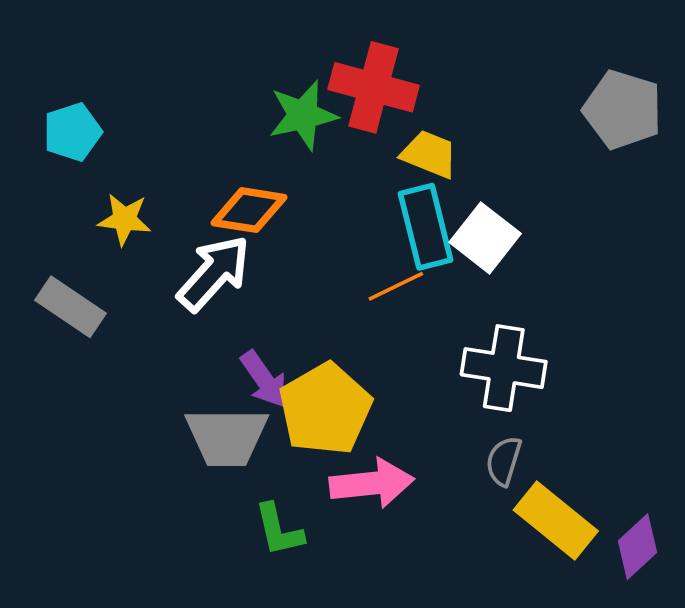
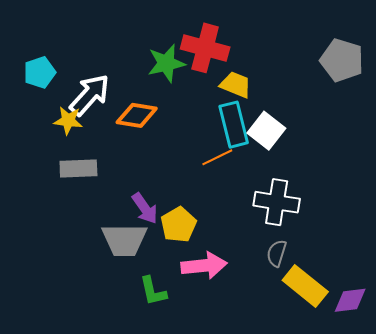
white arrow: (214, 273) -> (90, 95), moved
gray rectangle: (71, 307) -> (78, 168), moved, turned -36
yellow pentagon: (325, 409) -> (179, 225), size x0.7
purple diamond: (638, 547) -> (350, 300), turned 36

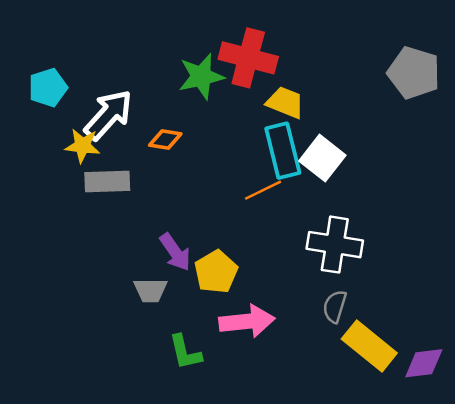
orange diamond: (137, 115) -> (165, 139), size x0.7
gray rectangle: (78, 168) -> (107, 182), moved
gray trapezoid: (124, 240) -> (150, 290), size x0.6

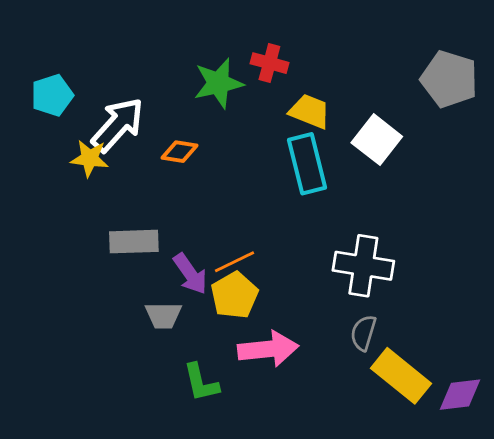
red cross: (248, 58) -> (269, 63), size x0.6
white square: (322, 158) -> (377, 140), moved
gray rectangle: (107, 182) -> (134, 242), moved
orange line: (263, 190) -> (235, 262), moved

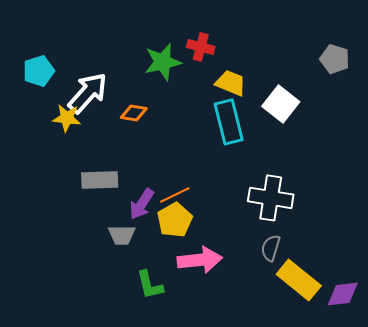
gray pentagon: (449, 79) -> (335, 59), size x0.7
purple arrow: (190, 274) -> (142, 204), turned 68

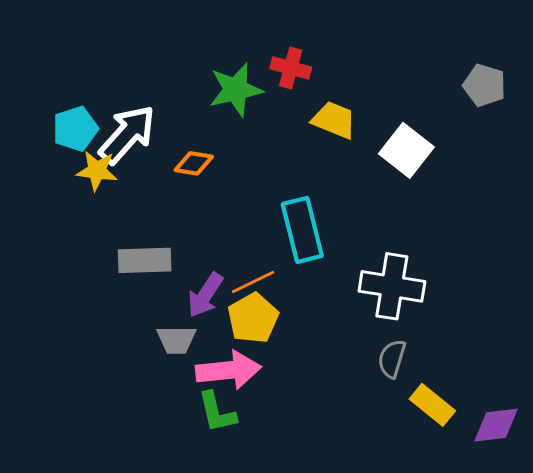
cyan pentagon: (39, 71) -> (75, 129), moved
cyan rectangle: (229, 122) -> (302, 230), moved
pink arrow: (200, 260) -> (228, 370), moved
yellow rectangle: (299, 280) -> (432, 405), size x0.7

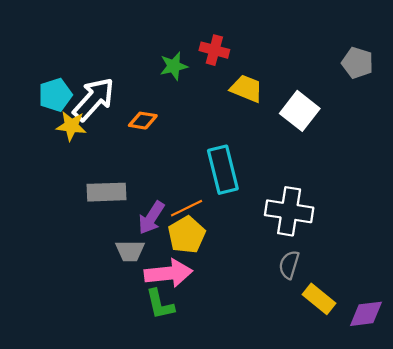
green star: (236, 90) -> (174, 66), size x0.7

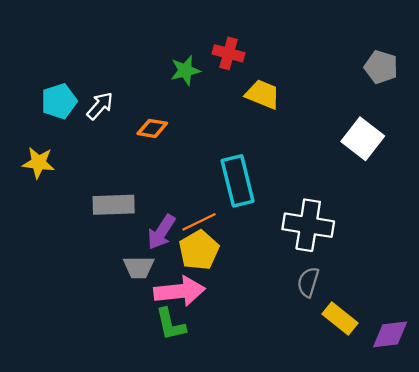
white arrow: (94, 99) -> (100, 106), size x0.6
white square: (300, 111) -> (363, 139), moved
yellow star: (71, 126) -> (39, 163), moved

